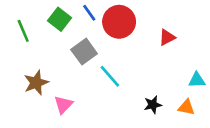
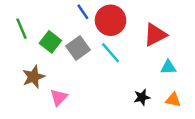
green square: (59, 19) -> (50, 42), moved
red triangle: (167, 37) -> (155, 35), size x1.5
cyan line: (110, 76) -> (111, 53), moved
cyan triangle: (197, 80) -> (168, 67), moved

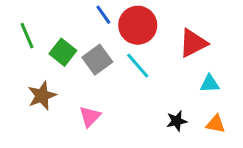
pink triangle: (59, 97) -> (90, 117), moved

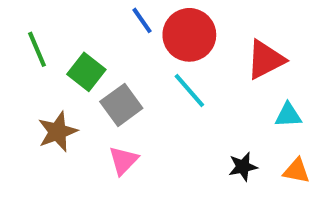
gray square: (97, 60) -> (121, 105), moved

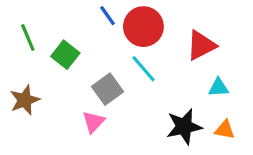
gray square: (121, 105) -> (108, 89), moved
brown star: (58, 132) -> (25, 100), moved
black star: (243, 167) -> (184, 127), size x1.6

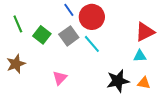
red triangle: (201, 45) -> (145, 32), moved
gray square: (108, 89) -> (69, 36), moved

